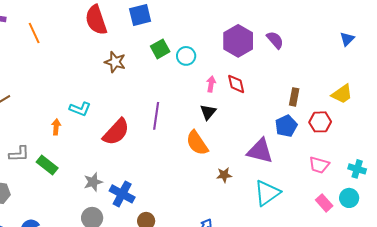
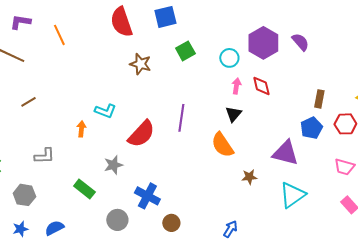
cyan circle: (186, 56) -> (229, 58), moved
green rectangle: (47, 165) -> (84, 189), moved
gray star: (93, 182) -> (113, 165), moved

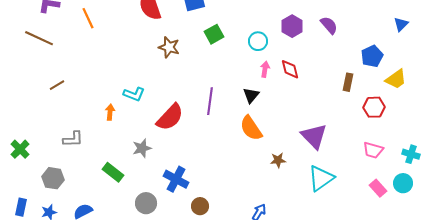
purple hexagon: (263, 43) -> (292, 26), size x0.7
black triangle: (233, 114) -> (251, 95), moved
blue pentagon: (311, 128) -> (372, 56), moved
purple triangle: (285, 153) -> (314, 136), turned 32

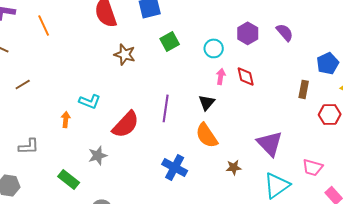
brown line: (57, 85) -> (23, 84), moved
pink trapezoid: (373, 150) -> (313, 167), moved
blue cross: (176, 179) -> (175, 167), moved

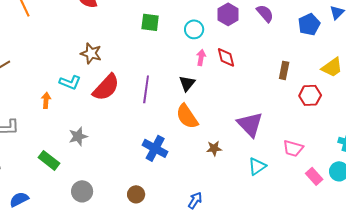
green square: (170, 41) -> (150, 22), turned 36
brown star: (125, 54) -> (91, 53), moved
blue pentagon: (328, 63) -> (309, 24), moved
red semicircle: (126, 124) -> (106, 87), moved
cyan triangle: (277, 185) -> (257, 166), size x0.7

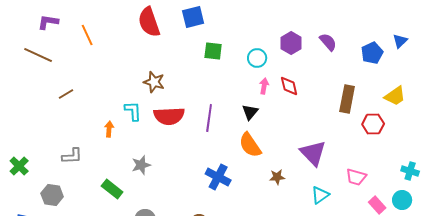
brown rectangle: (284, 70) -> (347, 99), size x1.5
cyan L-shape: (70, 82) -> (133, 111), turned -115
red semicircle: (106, 87) -> (169, 116), turned 44

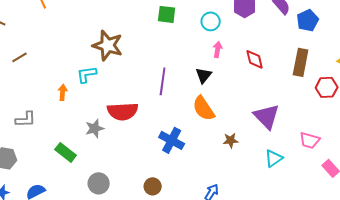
blue pentagon: (372, 53) -> (308, 20), moved
brown star: (154, 82) -> (108, 45), size x1.4
red diamond: (289, 86) -> (255, 59), moved
cyan L-shape: (133, 111) -> (87, 74), turned -95
red semicircle: (169, 116) -> (123, 111), moved

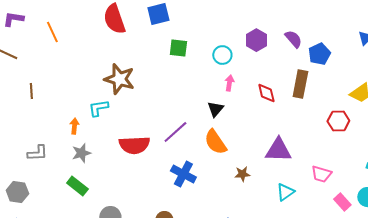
brown line: (20, 57) -> (31, 91), turned -63
brown rectangle: (301, 62) -> (300, 84), moved
purple line: (163, 81) -> (175, 132), moved, turned 40
purple triangle: (267, 116) -> (278, 150), turned -44
gray star: (95, 128) -> (81, 153), moved

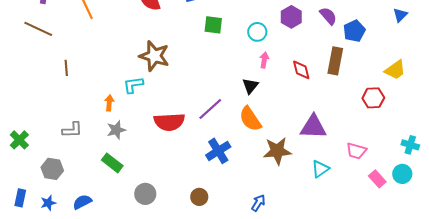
blue cross: (183, 174) -> (218, 151), turned 30
brown star: (242, 174) -> (277, 151), size x1.8

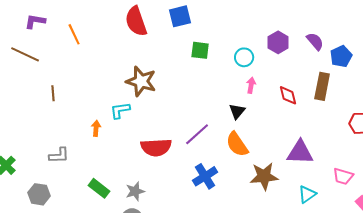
gray star: (116, 130) -> (135, 191), moved

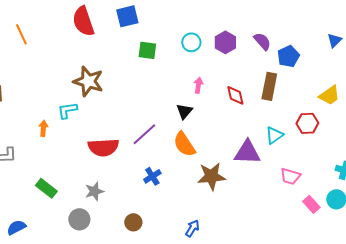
cyan circle: (244, 57) -> (191, 42), moved
blue cross: (205, 176) -> (152, 176), size x0.7
gray star: (135, 191) -> (94, 191), moved
cyan triangle: (307, 194) -> (274, 135), moved

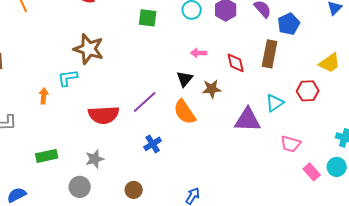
pink arrow: (198, 85) -> (199, 53), turned -98
brown star: (211, 176) -> (212, 89), moved, size x0.7
green rectangle: (46, 188) -> (47, 156), turned -50

